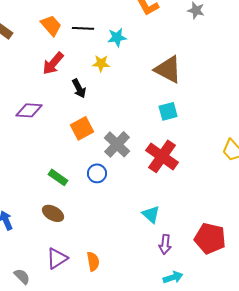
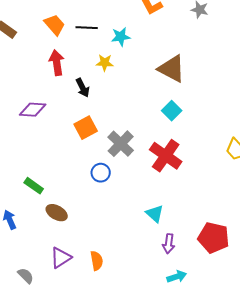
red arrow: (53, 63) -> (57, 63), turned 130
cyan square: (168, 111) -> (172, 111), turned -30
green rectangle: (58, 177) -> (34, 186), moved

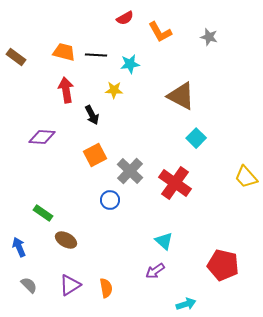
orange trapezoid: (55, 25) -> (64, 52), turned -35
cyan square: (172, 111) -> (196, 138), moved
purple arrow: (169, 244) -> (155, 271), moved, turned 48
gray semicircle: (26, 276) -> (29, 285), moved

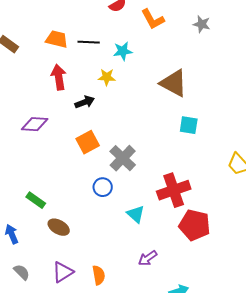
black arrow: (92, 115) -> (85, 102), turned -84
cyan square: (196, 138) -> (189, 125), turned -36
red cross: (175, 183) -> (174, 190), moved, turned 36
cyan triangle: (164, 241) -> (136, 214), moved
red pentagon: (223, 265) -> (195, 225), moved

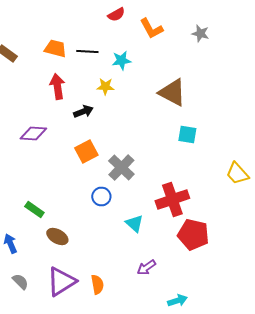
purple triangle: (63, 272) -> (61, 282), size x1.4

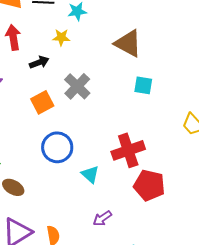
gray cross: (121, 168) -> (77, 86), moved
blue circle: (101, 196) -> (57, 147), size x1.6

